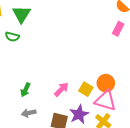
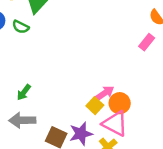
pink arrow: (61, 89) -> (105, 93), moved
gray arrow: (29, 113) -> (22, 120), size x1.5

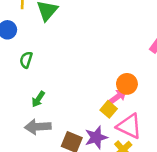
green semicircle: (21, 27) -> (26, 60), moved, turned 84
orange circle: (120, 103) -> (127, 84), moved

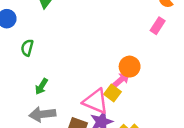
pink triangle: (129, 126) -> (96, 101), moved

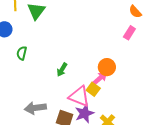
green arrow: (41, 86) -> (62, 70), moved

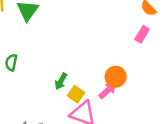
yellow square: (93, 89) -> (76, 94), moved

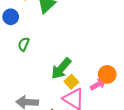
green arrow: (61, 81) -> (61, 68), size x1.6

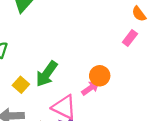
yellow square: (71, 82) -> (21, 85), moved

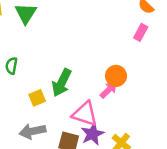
yellow square: (21, 85) -> (37, 98), turned 35

